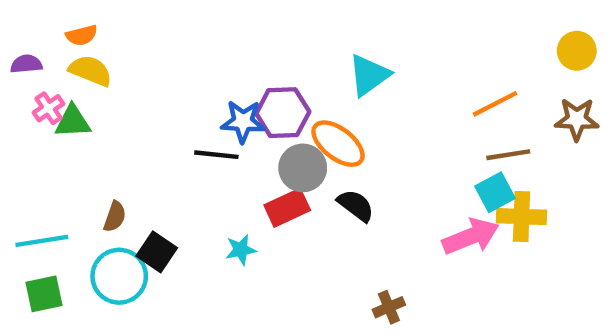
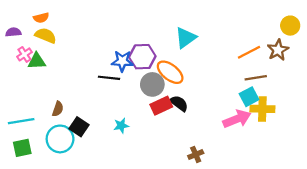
brown star: (577, 119) -> (278, 50), moved, turned -30
red rectangle: (287, 208) -> (161, 106), moved

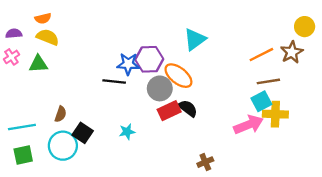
pink cross: (24, 54) -> (11, 57), moved

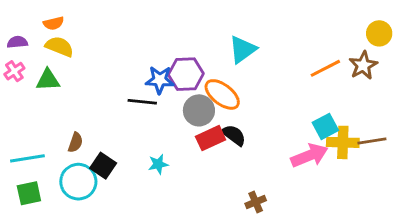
brown line: (268, 81) -> (372, 141), moved

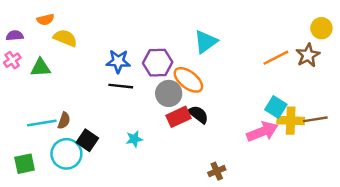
yellow semicircle: (59, 47) -> (65, 38), moved
blue star: (160, 80) -> (118, 61), moved
cyan square: (325, 126) -> (276, 107), turned -30
cyan line: (27, 158) -> (42, 123), moved

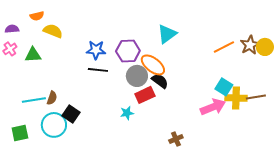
yellow circle: (321, 28) -> (265, 47), moved
black semicircle: (198, 114) -> (160, 81), moved
cyan star: (134, 139) -> (127, 113), moved

